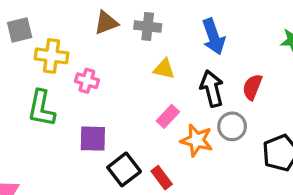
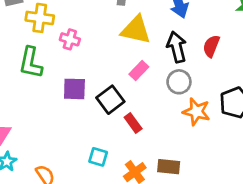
yellow triangle: (164, 69) -> (136, 30), size x1.6
gray circle: (232, 126) -> (179, 82), moved
orange star: (197, 140) -> (196, 112), moved
black square: (124, 169) -> (110, 100), moved

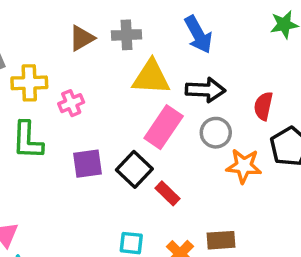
pink cross: (70, 39) -> (71, 103), turned -30
red semicircle: (211, 46) -> (263, 106), moved
black arrow: (177, 47) -> (205, 90), turned 116
pink rectangle: (139, 71) -> (164, 127), size x1.6

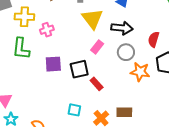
yellow triangle: (151, 77) -> (92, 19), turned 45
pink rectangle: (164, 127) -> (97, 47), size x0.6
black square: (134, 169) -> (79, 69), turned 30

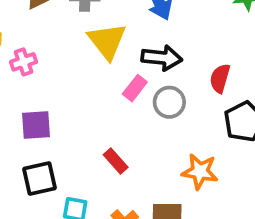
pink rectangle: (97, 47) -> (135, 88), moved
black square: (79, 69) -> (39, 178), moved
orange star: (140, 72) -> (200, 171), moved

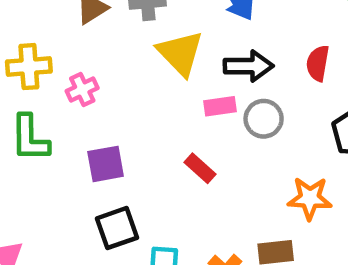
red semicircle: (220, 78) -> (318, 63), moved
pink rectangle: (135, 88) -> (220, 106), turned 50
red rectangle: (116, 161) -> (200, 168), moved

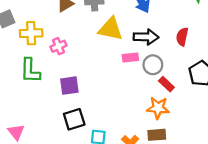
yellow triangle: (180, 53) -> (111, 29), turned -36
red rectangle: (200, 168) -> (166, 84), moved
orange star: (310, 198) -> (158, 108), moved

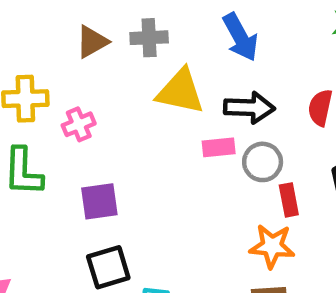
red rectangle: (166, 84) -> (289, 200), turned 35

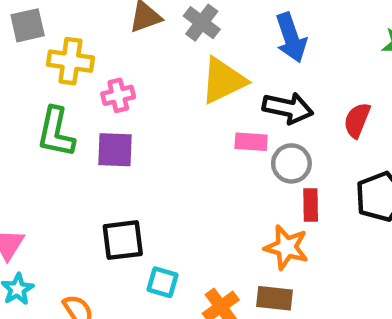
gray cross: (149, 38) -> (202, 23), turned 30
yellow triangle: (180, 91) -> (223, 81), turned -48
purple square: (99, 201) -> (115, 150), moved

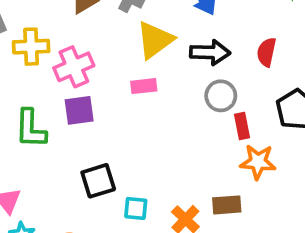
pink cross: (118, 95) -> (74, 67), size x1.5
green L-shape: (56, 132) -> (31, 129), moved
pink rectangle: (251, 142) -> (144, 86), moved
orange star: (286, 247) -> (258, 162), moved

